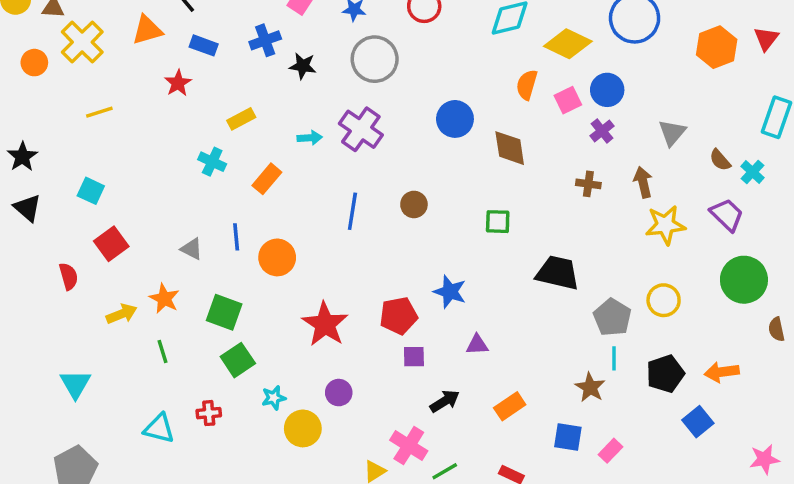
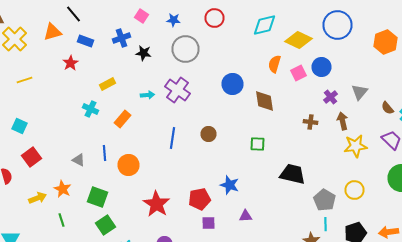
purple cross: (602, 131) -> (330, 97), moved

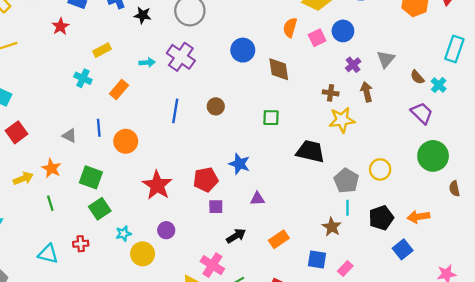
yellow star: (356, 146) -> (342, 120), moved

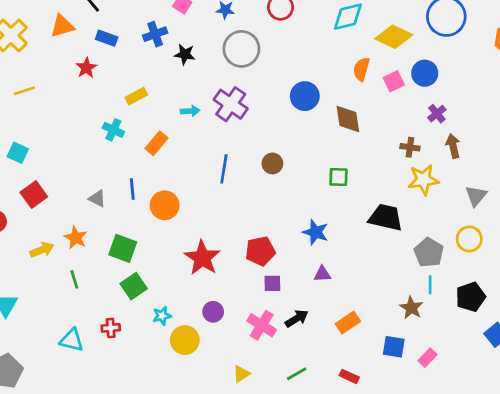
gray triangle: (386, 59) -> (476, 196), moved
blue star: (239, 164) -> (316, 232), moved
pink cross: (212, 265) -> (262, 325), moved

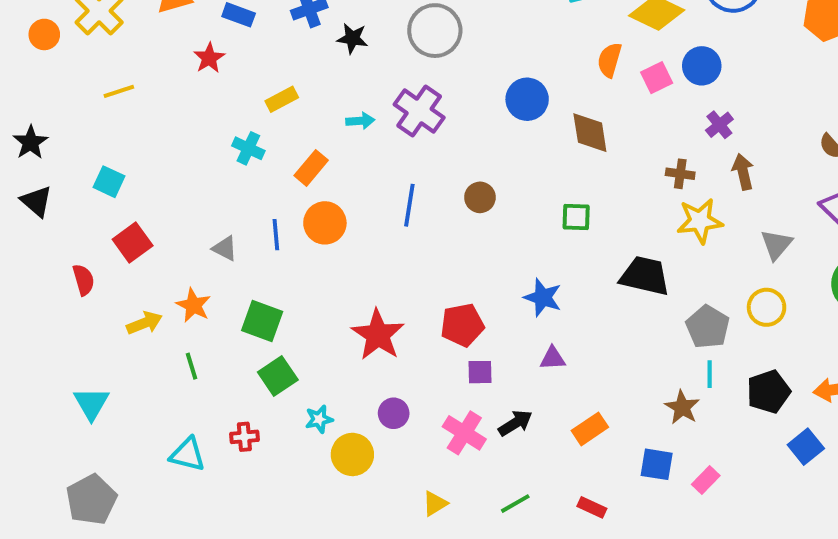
orange circle: (165, 205) -> (325, 223), moved

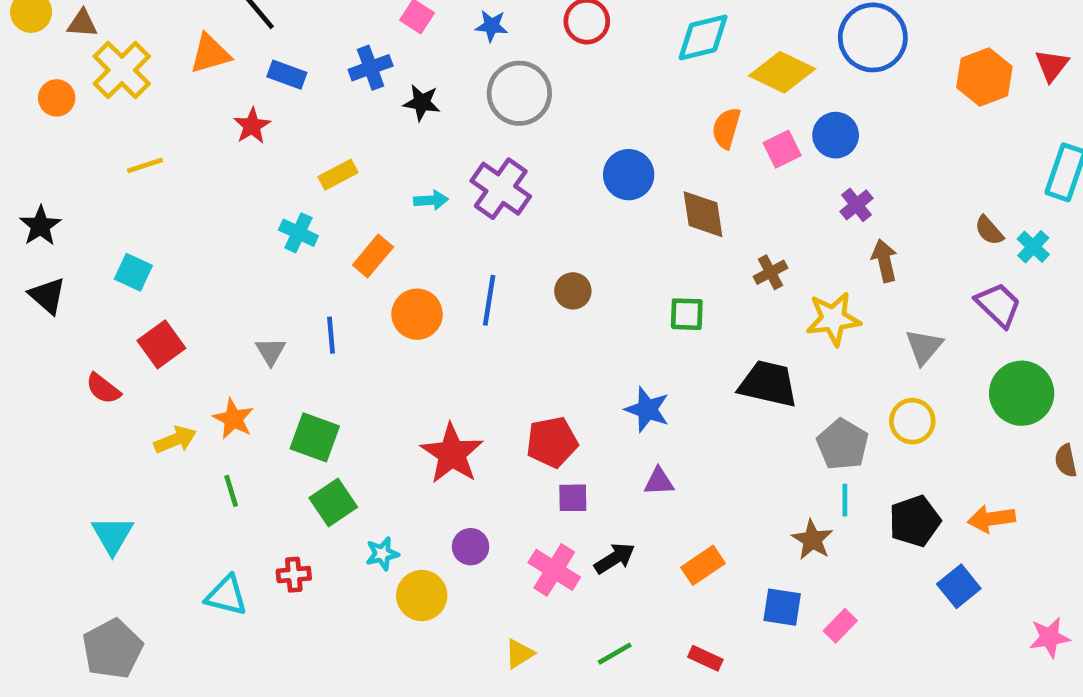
brown cross: (680, 174) -> (770, 272), moved, turned -36
orange circle: (325, 223) -> (417, 314), moved
gray triangle: (225, 248) -> (271, 351), turned 32
red semicircle: (84, 280) -> (103, 389), turned 144

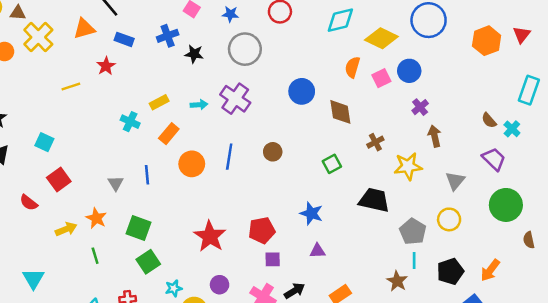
yellow line: (145, 165) -> (71, 87), moved
yellow rectangle: (338, 175) -> (159, 102), moved
green square: (687, 314) -> (332, 164), turned -30
orange arrow: (991, 519) -> (490, 270), turned -45

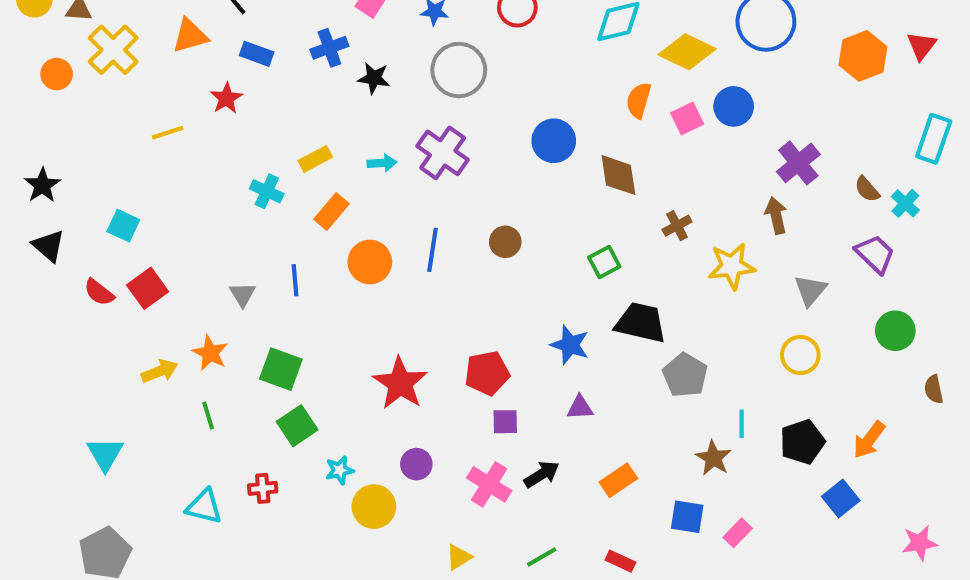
purple cross: (420, 107) -> (798, 163), moved, size x1.5
black trapezoid: (374, 200) -> (641, 323), moved
red semicircle: (29, 203) -> (99, 292), moved
green circle: (506, 205) -> (895, 331), size x0.7
gray pentagon: (413, 232) -> (685, 375), moved

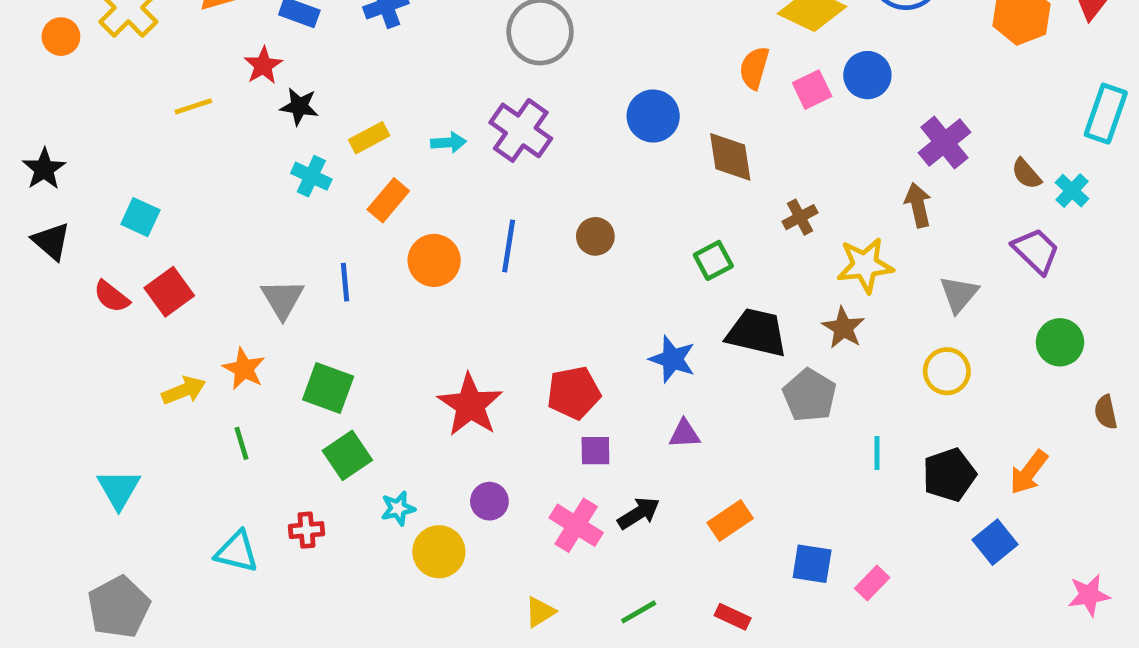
black star: (374, 78) -> (299, 106), moved
gray triangle: (243, 294) -> (282, 299), size x1.4
brown star: (713, 458) -> (843, 328), moved

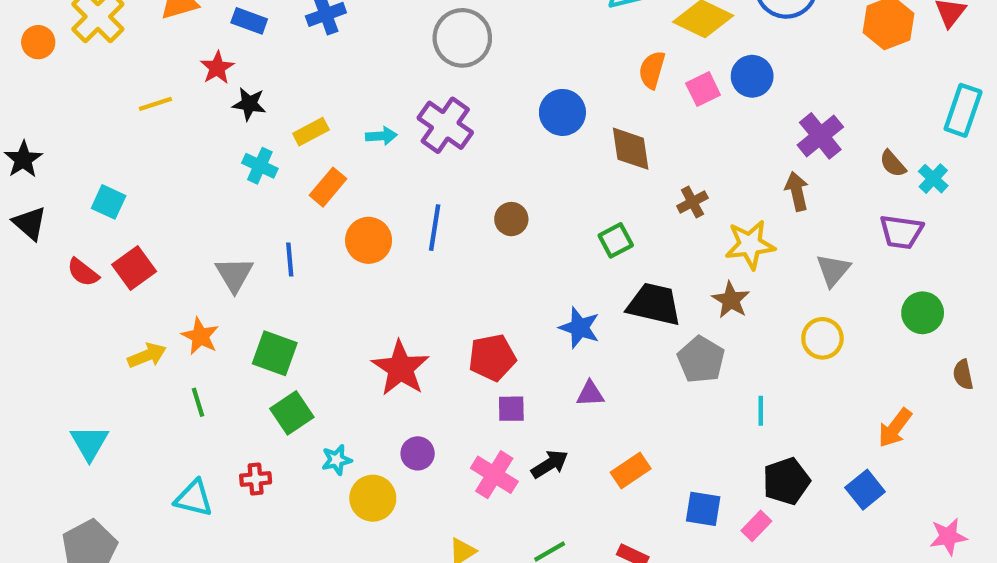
purple trapezoid: (1036, 251) -> (901, 232), turned 144
black pentagon: (949, 475) -> (786, 481), moved

